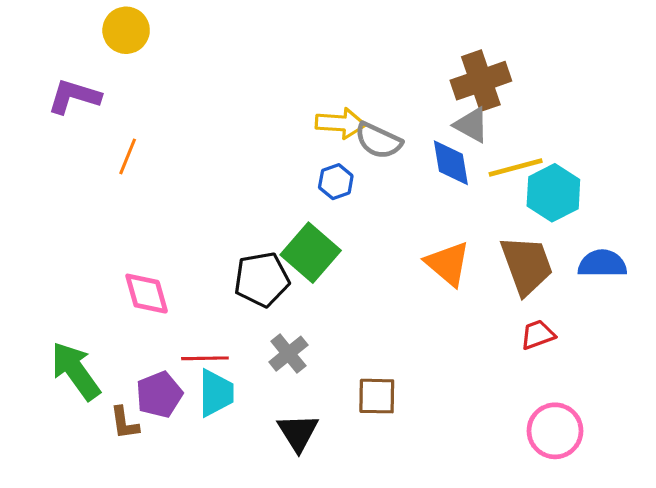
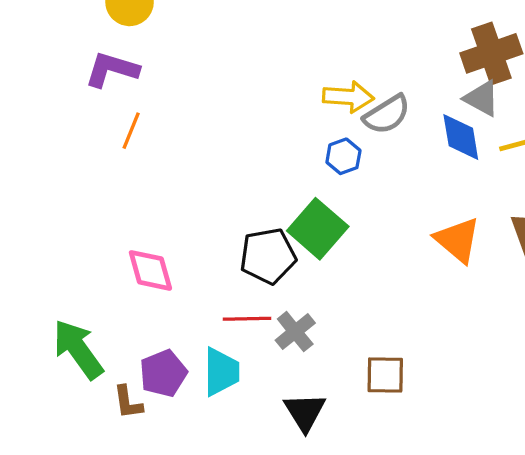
purple L-shape: (74, 96) -> (112, 69), moved
gray semicircle: (378, 141) -> (387, 115), turned -57
red line: (205, 358) -> (247, 319), moved

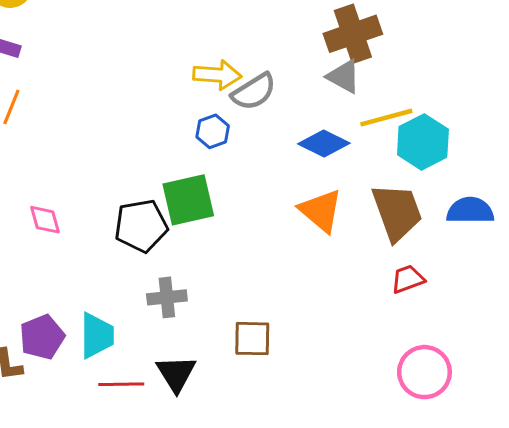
blue diamond: (461, 137) -> (324, 143), moved, turned -54
green square: (318, 229) -> (188, 200), turned 36
pink diamond: (150, 270) -> (45, 220), moved, size x0.7
red line: (247, 319) -> (121, 384), moved
gray cross: (295, 332) -> (167, 297), turned 33

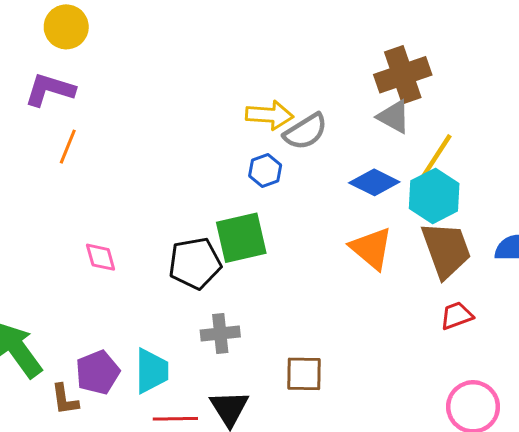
yellow line: (386, 118) -> (436, 157), turned -42
cyan hexagon: (423, 142) -> (434, 196), moved

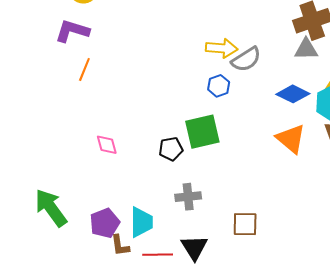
gray triangle: (394, 117) -> (306, 49), turned -30
black pentagon: (195, 263) -> (171, 149), size x0.7
brown L-shape: (65, 399) -> (120, 245), moved

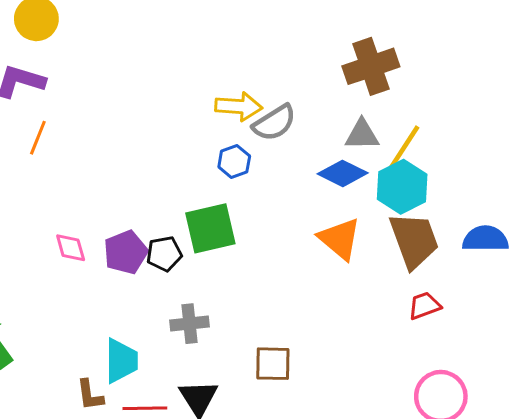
gray triangle: (306, 49) -> (362, 135), moved
purple pentagon: (105, 223) -> (126, 252), moved

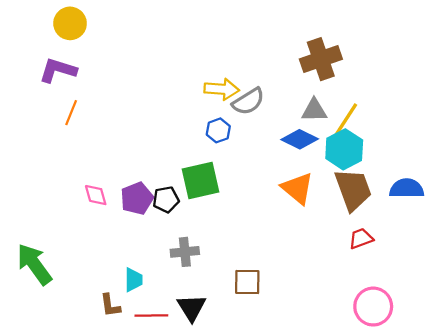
cyan trapezoid: (121, 361) -> (134, 280), size x0.7

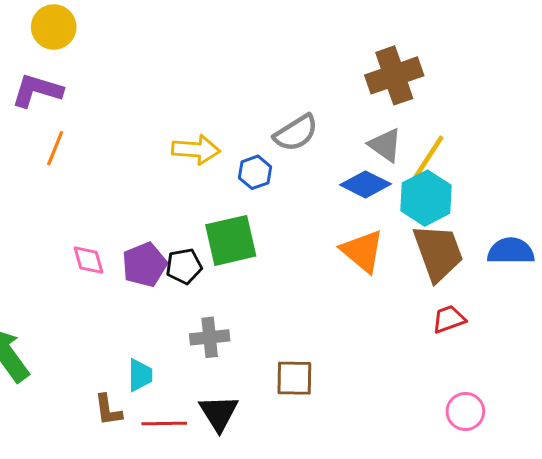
yellow arrow: (222, 89) -> (196, 150), moved
gray triangle: (314, 110) -> (385, 145), turned 36
pink circle: (373, 307) -> (465, 411), size x0.7

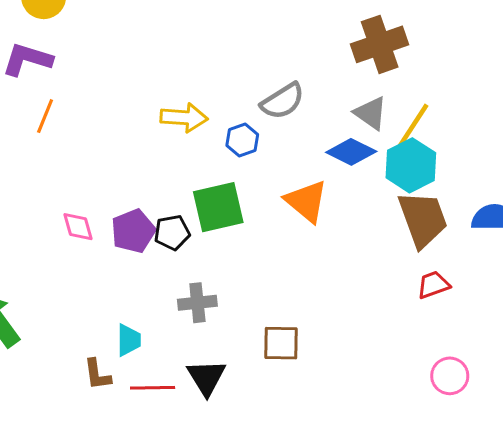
orange triangle: (362, 251) -> (306, 201), moved

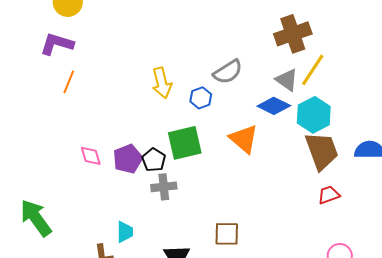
yellow arrow: (184, 118) -> (162, 83), turned 72
yellow line: (412, 127) -> (313, 70), moved
black pentagon: (172, 233) -> (154, 160), turned -30
gray cross: (197, 303) -> (164, 187), moved

